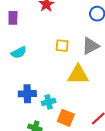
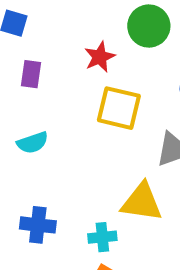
yellow square: (62, 46) -> (119, 108), moved, size x1.6
cyan cross: (49, 102) -> (102, 237), moved

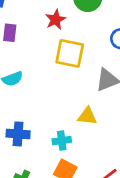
yellow triangle: (142, 202) -> (87, 116), size x0.7

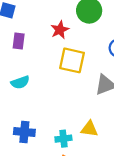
yellow triangle: (87, 116) -> (89, 129), moved

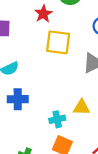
blue cross: (24, 132) -> (18, 99), moved

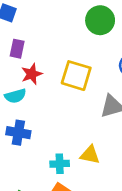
red star: (43, 14) -> (32, 74), moved

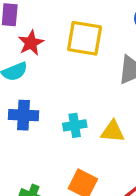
cyan cross: (60, 164) -> (75, 125), moved

